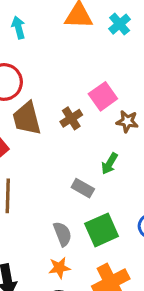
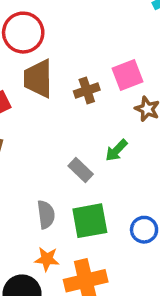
orange star: (59, 268) -> (47, 259), moved

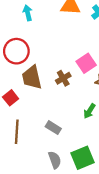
gray rectangle: (81, 170) -> (53, 128), moved

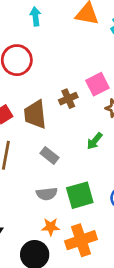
brown trapezoid: (32, 77) -> (35, 114), moved
gray semicircle: (55, 160) -> (47, 194), turned 96

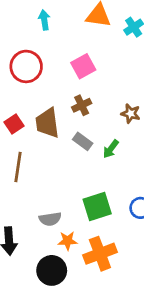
pink square: (97, 84) -> (83, 66), moved
gray rectangle: (50, 155) -> (83, 141), moved
gray semicircle: (47, 194) -> (50, 219), moved

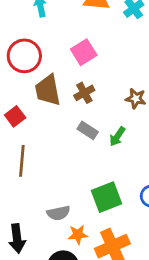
brown trapezoid: (47, 123) -> (48, 90), moved

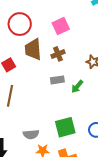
gray rectangle: (88, 130) -> (57, 80), turned -48

